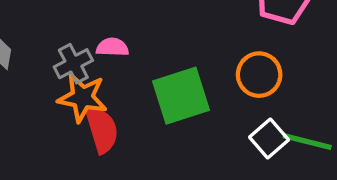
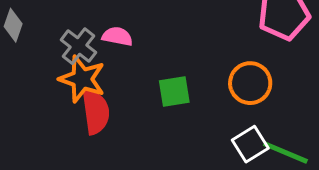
gray cross: (73, 64) -> (79, 46), turned -33
green square: (181, 96) -> (174, 91), size x0.6

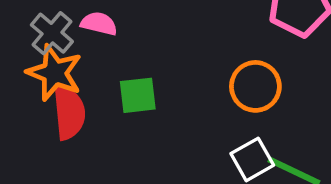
green square: (174, 91) -> (138, 95), moved

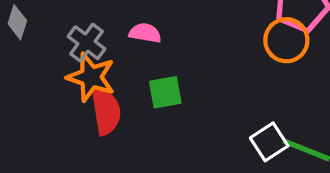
pink semicircle: (99, 24) -> (145, 33), moved
orange circle: (255, 86) -> (286, 40), moved

